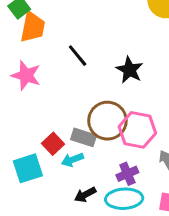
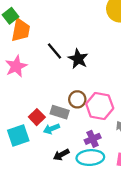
black star: (130, 70) -> (78, 59), moved
pink star: (26, 75) -> (16, 66), turned 30
brown circle: (107, 121) -> (77, 99), size x0.6

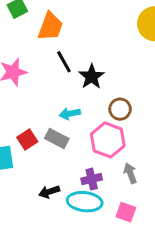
orange trapezoid: (21, 30) -> (50, 27), moved
brown circle: (77, 99) -> (120, 109), moved
cyan arrow: (51, 129) -> (70, 114), moved

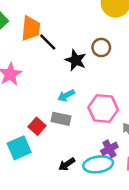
black line: (64, 62) -> (48, 42), moved
brown circle: (120, 109) -> (101, 47), moved
purple cross: (92, 179) -> (109, 149), moved

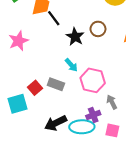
cyan arrow: (66, 95) -> (71, 65), moved, turned -112
black arrow: (67, 164) -> (56, 123), size x1.5

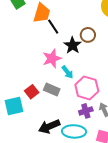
brown circle: (98, 29) -> (88, 35), moved
pink star: (18, 41) -> (52, 59), moved
purple cross: (93, 115) -> (86, 111), moved

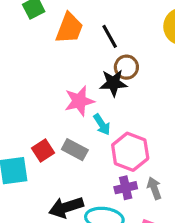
black line: (53, 27) -> (110, 36), moved
brown circle: (88, 35) -> (126, 67), moved
black star: (72, 45) -> (113, 83), turned 30

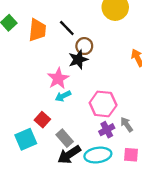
cyan arrow: (102, 124) -> (63, 96), moved, turned 112
gray rectangle: (75, 150) -> (65, 138), moved, turned 36

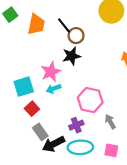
brown circle: (84, 46) -> (76, 36), moved
purple cross: (107, 130) -> (76, 125), moved
gray rectangle: (65, 138) -> (40, 132), moved
cyan square: (26, 139) -> (24, 87), moved

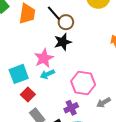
gray arrow: (110, 122) -> (104, 103), turned -88

